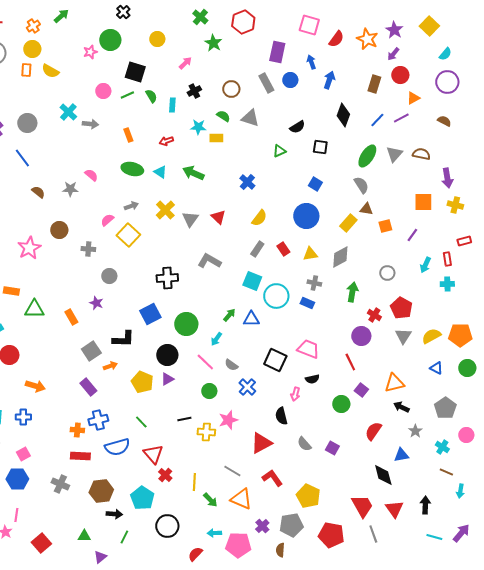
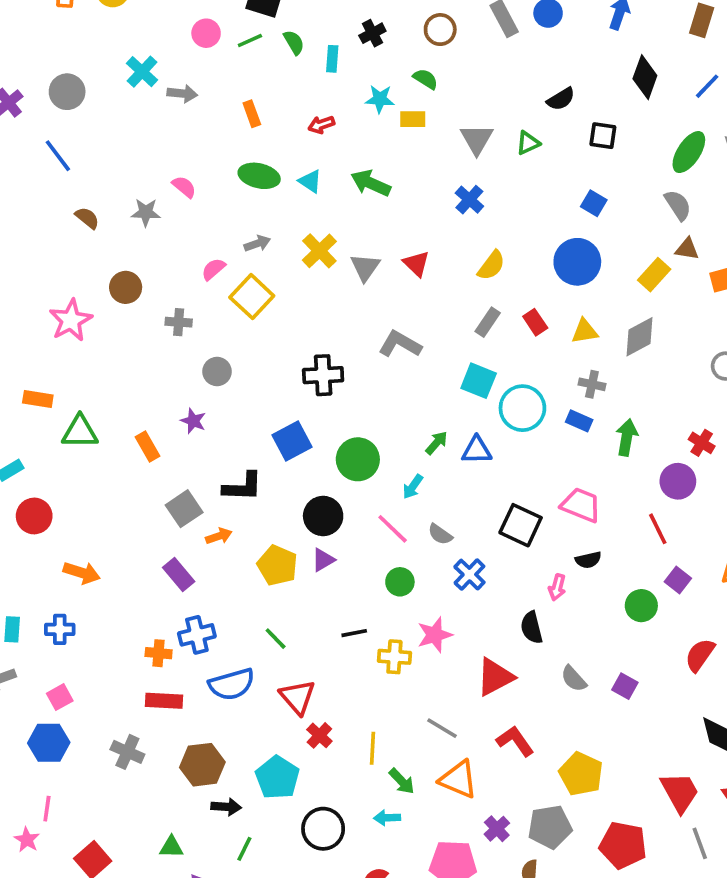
gray triangle: (250, 118) -> (477, 139), moved, turned 42
green arrow: (352, 292) -> (627, 437), moved
cyan arrow: (214, 533) -> (387, 818), moved

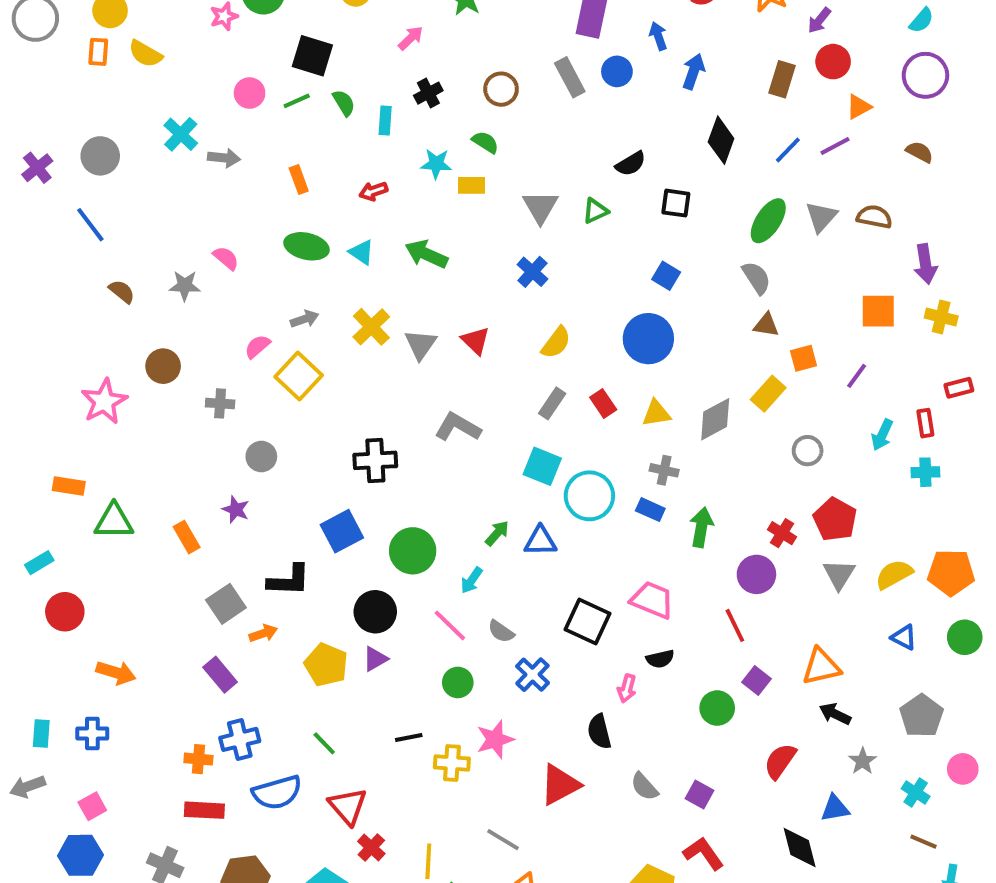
yellow rectangle: (654, 275) -> (768, 394), moved
red L-shape: (515, 741) -> (703, 853), moved

